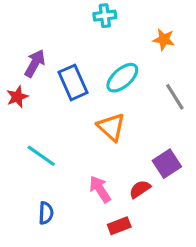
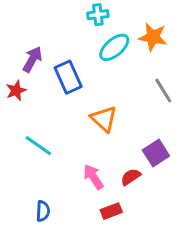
orange star: (164, 39) -> (153, 37), size x1.4
cyan ellipse: (122, 78) -> (114, 47), moved
blue semicircle: (46, 213) -> (43, 211), moved

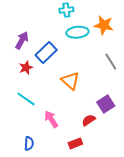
cyan ellipse: (114, 47) -> (77, 32), turned 35
blue rectangle: (68, 77) -> (46, 52), turned 70
red star: (16, 91) -> (26, 68), moved
pink arrow: (93, 177) -> (51, 119), moved

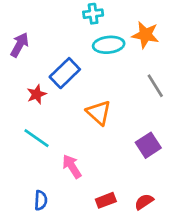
purple arrow: (22, 40) -> (20, 45), moved
red semicircle: (89, 120) -> (144, 202), moved

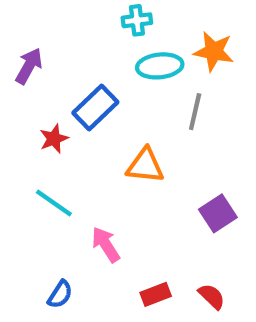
gray line: (155, 86) -> (195, 112), moved, turned 45
orange triangle: (99, 113) -> (145, 166), turned -36
blue semicircle: (41, 200) -> (60, 294), turned 30
red semicircle: (144, 202) -> (212, 296), turned 78

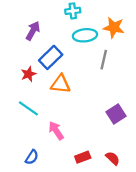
purple arrow: (29, 66) -> (33, 31), moved
orange triangle: (145, 166) -> (61, 84), moved

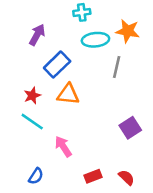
red star: (28, 74) -> (32, 96), moved

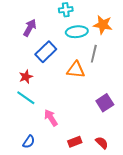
orange triangle: (68, 94) -> (76, 70), moved

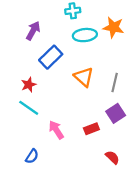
gray line: (94, 54) -> (115, 82), moved
orange triangle: (76, 70) -> (84, 77), turned 36
red rectangle: (75, 142) -> (91, 129), moved

